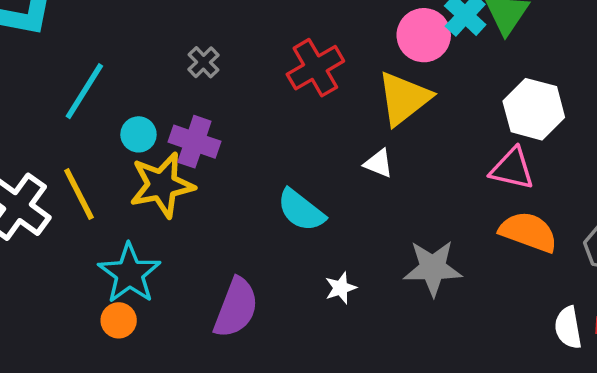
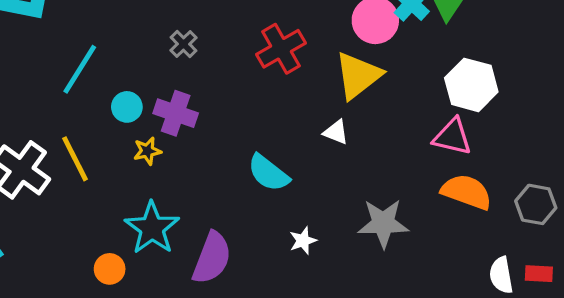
yellow star: (162, 185) -> (147, 151), size x0.5
cyan star: (129, 273) -> (152, 228), moved

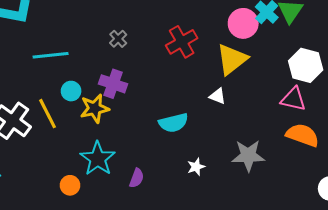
cyan line: (80, 69) -> (51, 55), turned 52
cyan circle: (127, 107) -> (71, 91), moved
yellow star: (147, 151) -> (95, 108), size x1.6
cyan semicircle: (268, 173) -> (173, 123), turned -52
purple semicircle: (212, 258) -> (137, 178), size x0.6

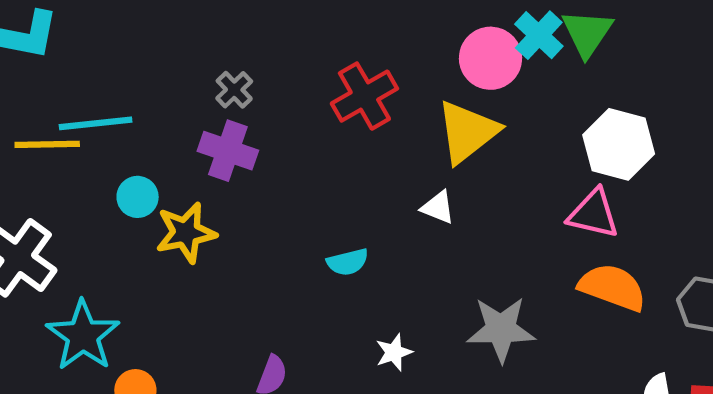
purple cross: (113, 84) -> (228, 151), moved
yellow line: (47, 114) -> (47, 144), moved, turned -64
cyan semicircle: (173, 123) -> (348, 262), size x0.7
cyan star: (98, 159) -> (83, 336), moved

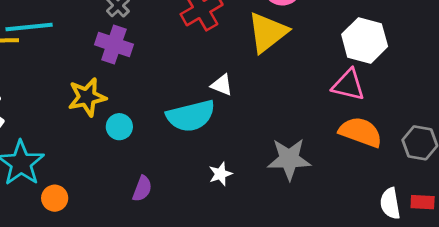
cyan circle: (138, 197) -> (119, 127), moved
white triangle: (438, 207) -> (222, 85), moved
cyan semicircle: (348, 262) -> (191, 116), size x1.8

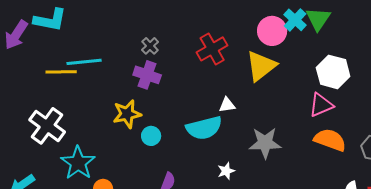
white triangle: (222, 85) -> (227, 105), turned -30
pink triangle: (348, 85) -> (321, 105), turned -36
gray star: (289, 159) -> (265, 143), moved

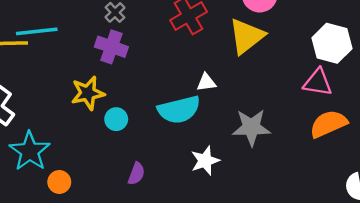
pink triangle: (321, 105) -> (318, 82), turned 32
orange semicircle: (330, 140) -> (328, 124), turned -44
white star: (226, 171) -> (205, 161), size x1.4

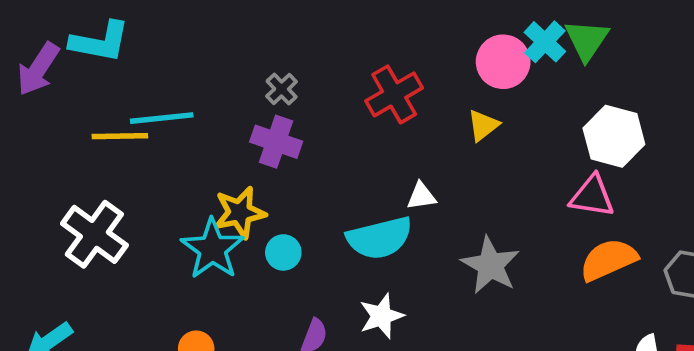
yellow triangle: (247, 36) -> (483, 125), size x0.6
gray star: (251, 127) -> (490, 265), turned 30
cyan star: (30, 151) -> (213, 249), moved
white star: (205, 161) -> (381, 316), moved

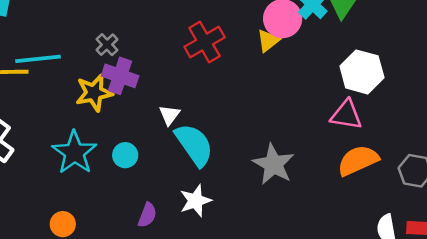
gray cross: (282, 89) -> (107, 45), moved
yellow triangle: (483, 125) -> (268, 41), moved
white triangle: (421, 196) -> (169, 115), moved, turned -45
yellow star: (240, 212) -> (94, 93), moved
cyan semicircle: (380, 238) -> (194, 145), turned -111

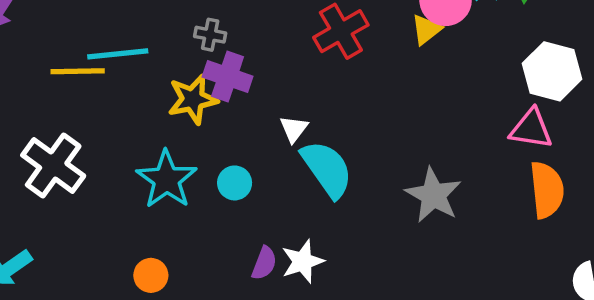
gray cross: (107, 45) -> (210, 35), turned -35
orange semicircle: (358, 160) -> (547, 190), turned 108
white star: (195, 201) -> (303, 261), moved

